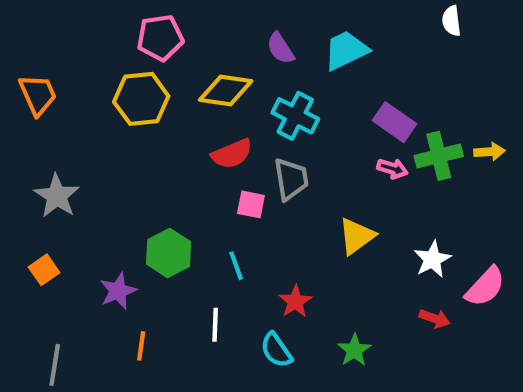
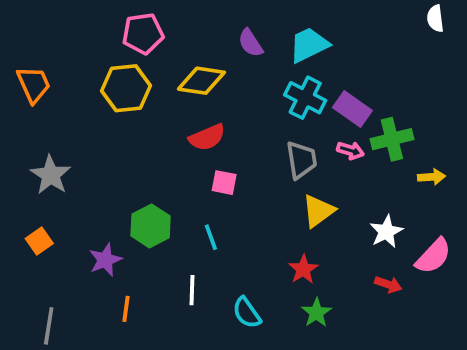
white semicircle: (451, 21) -> (435, 18), moved
cyan cross: (295, 116) -> (305, 98), moved
yellow arrow: (489, 152) -> (432, 177), moved
gray trapezoid: (291, 179) -> (301, 160), moved
red star: (295, 302) -> (303, 269), moved

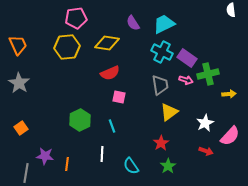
gray star: (51, 175) -> (19, 83), moved
purple star: (105, 260) -> (45, 156), moved, turned 30

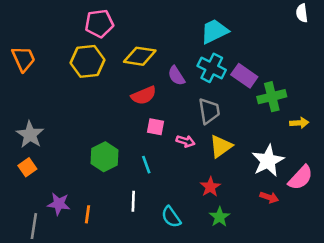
purple semicircle: (133, 23) -> (176, 76), moved
pink arrow: (186, 80) -> (186, 141), moved
gray star: (19, 83) -> (30, 135), moved
white star: (205, 123) -> (268, 161), size x1.4

